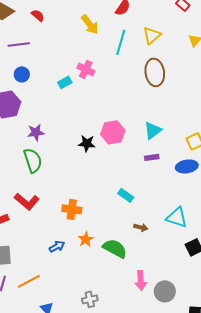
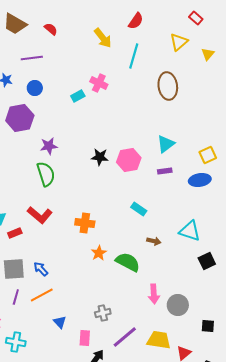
yellow triangle: (152, 35) -> (179, 42), moved
pink hexagon: (113, 132) -> (129, 160), moved
blue arrow: (57, 246) -> (41, 269), moved, turned -105

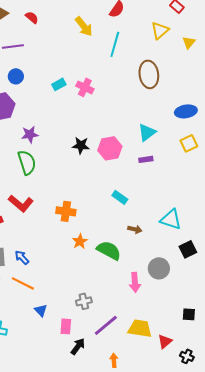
pink cross: (99, 83) -> (85, 87), moved
blue ellipse: (200, 180) -> (186, 111), moved
orange line: (42, 295) -> (23, 283), turned 55
gray circle: (178, 305) -> (159, 268), moved

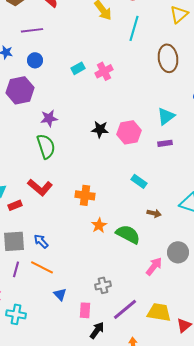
pink cross: (85, 87) -> (104, 71), turned 36
pink arrow: (135, 282) -> (154, 266), turned -138

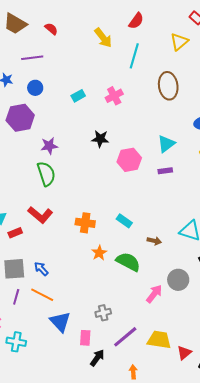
pink cross: (104, 71) -> (114, 96), moved
black star: (100, 129) -> (100, 139), moved
cyan rectangle: (139, 181) -> (124, 221), moved
blue triangle: (60, 294) -> (60, 322), size x1.6

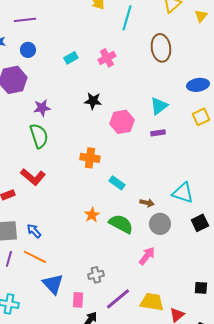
orange cross: (85, 223) -> (90, 158), moved
gray circle: (178, 280) -> (160, 224), moved

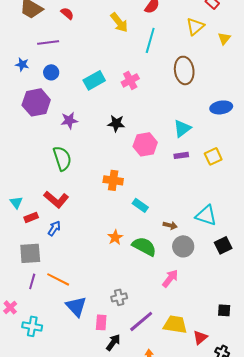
cyan rectangle: (71, 58) -> (94, 80), size x1.5
purple star: (42, 108) -> (69, 120), moved
yellow square: (201, 117) -> (213, 156), moved
blue arrow: (34, 231) -> (54, 228), moved, turned 77

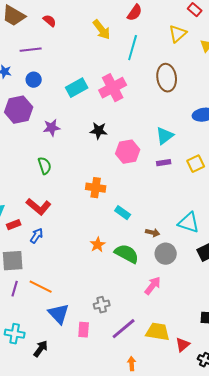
pink cross: (130, 80) -> (113, 88), size x1.5
green semicircle: (62, 158) -> (45, 166), size x0.7
black arrow: (113, 342) -> (41, 349), moved

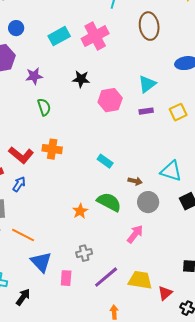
green semicircle: (45, 166) -> (44, 107), moved
orange cross: (96, 188) -> (52, 149), moved
orange star: (98, 245) -> (80, 211), moved

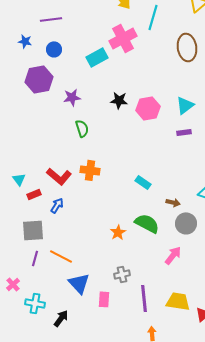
pink cross: (95, 36) -> (123, 38), moved
pink hexagon: (110, 100) -> (148, 108), moved
purple line: (106, 277) -> (144, 298), turned -56

